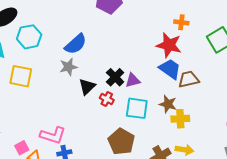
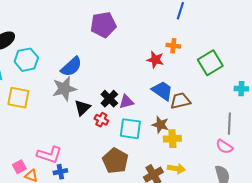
red star: (169, 45) -> (155, 60), moved, size x0.7
gray star: (68, 67) -> (64, 89), size x1.4

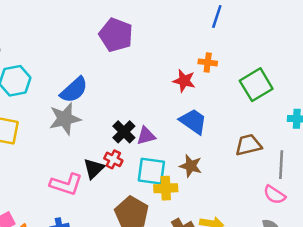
purple pentagon: (103, 25) -> (116, 35), turned 30
brown trapezoid: (180, 101) -> (248, 145), moved
black triangle: (82, 108) -> (94, 169), moved
yellow cross: (172, 139) -> (166, 188), moved
pink L-shape: (49, 155) -> (66, 184), moved

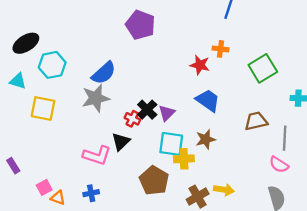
purple triangle: (146, 136) -> (167, 113), turned -30
red cross: (113, 159) -> (132, 119), moved
brown star: (191, 166) -> (206, 139), turned -30

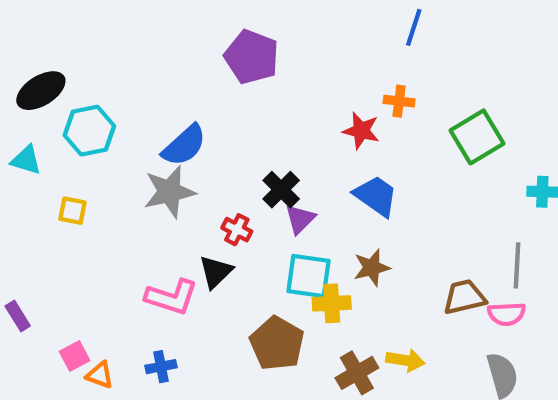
yellow square: (43, 108) -> (73, 211), size x0.6
black cross: (147, 110) -> (281, 190), moved
brown trapezoid: (256, 121) -> (464, 297), moved
pink semicircle: (279, 165) -> (507, 314), turned -36

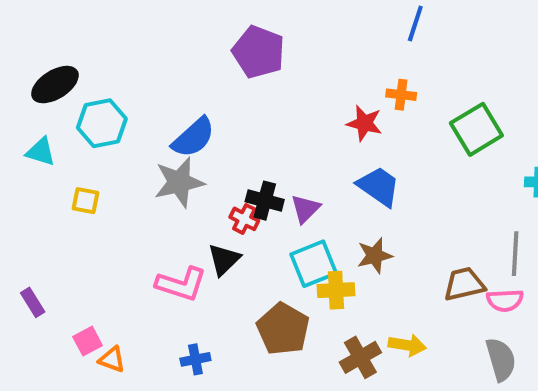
black cross: (281, 190) -> (265, 201), moved, turned -30
cyan square: (308, 276) -> (314, 264), turned -30
blue cross: (161, 367) -> (195, 359), moved

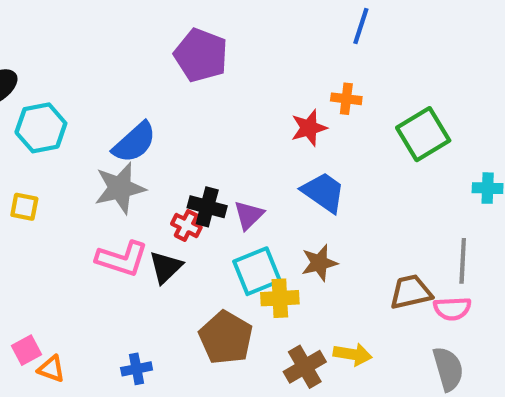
red star: (364, 123) -> (309, 128), turned -30
pink L-shape: (181, 284) -> (122, 259), moved

